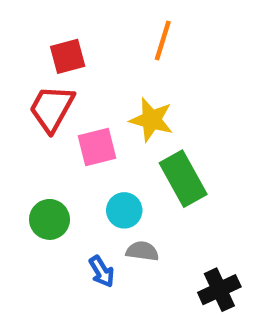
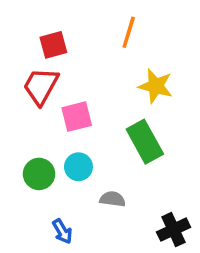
yellow star: (151, 120) -> (156, 86), moved
cyan circle: (124, 210) -> (78, 167), moved
blue arrow: (102, 272) -> (62, 231), moved

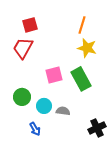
orange line: (129, 32) -> (82, 25), moved
pink square: (77, 117) -> (54, 75), moved
cyan circle: (78, 167) -> (44, 106), moved

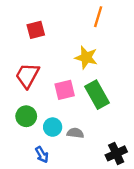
orange line: (82, 25) -> (98, 17), moved
red trapezoid: (23, 48) -> (27, 75), moved
yellow star: (87, 48) -> (86, 57), moved

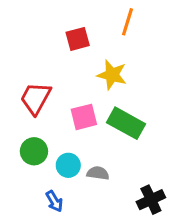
red square: (36, 30) -> (78, 39), moved
green rectangle: (97, 95) -> (126, 123), turned -32

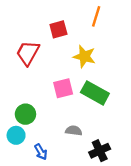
red trapezoid: (36, 98) -> (28, 53), moved
cyan circle: (68, 165) -> (16, 135), moved
black cross: (151, 200) -> (100, 151), moved

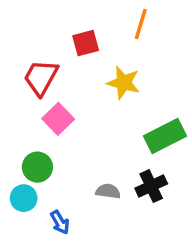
pink square: (63, 88) -> (58, 119), moved, turned -30
green rectangle: (95, 93) -> (165, 136), moved, turned -56
black cross: (100, 151) -> (151, 186), moved

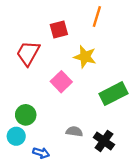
pink square: (58, 119) -> (61, 82), moved
black cross: (151, 186) -> (104, 141), moved, turned -30
blue arrow: (60, 222) -> (41, 153), turned -42

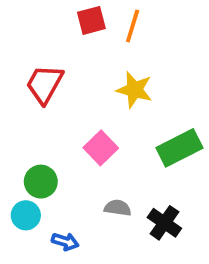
orange line: (97, 16) -> (133, 26), moved
red square: (59, 29) -> (91, 20), moved
pink square: (61, 82) -> (101, 148), moved

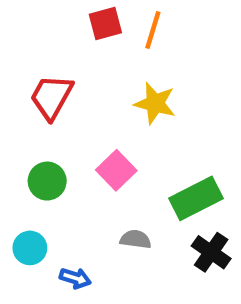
green rectangle: (179, 148) -> (196, 198), moved
green circle: (41, 182) -> (47, 181), moved
black cross: (164, 223) -> (211, 252), moved

